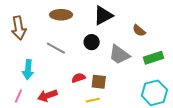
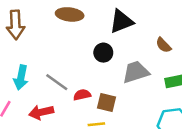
gray line: (56, 48) -> (57, 82), moved
gray trapezoid: (119, 55) -> (136, 72), turned 120

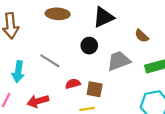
gray line: (57, 82) -> (50, 61), moved

